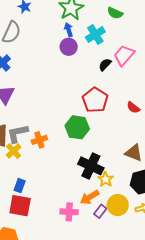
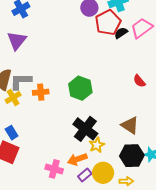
red pentagon: (95, 100) -> (108, 23), moved
blue rectangle: (20, 186) -> (12, 133), turned -64

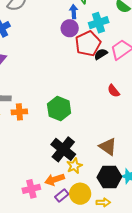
red semicircle: (139, 81) -> (114, 91), moved
pink cross: (54, 169) -> (31, 189), turned -30

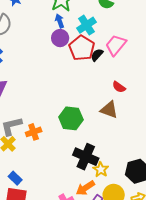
brown triangle: (108, 147) -> (109, 110), moved

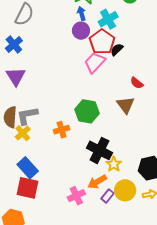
pink trapezoid: (116, 45) -> (95, 63), moved
brown triangle: (109, 110) -> (126, 105), turned 30
orange cross: (34, 132) -> (62, 130), moved
blue rectangle: (15, 178) -> (28, 168), size x1.5

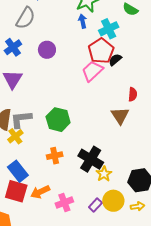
purple circle: (81, 31) -> (47, 50), moved
red semicircle: (137, 83) -> (133, 94), turned -128
green hexagon: (87, 111) -> (58, 120), moved
orange cross: (62, 130) -> (55, 156), moved
orange arrow: (97, 182) -> (40, 192), moved

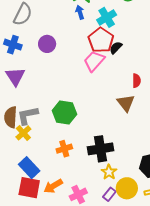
blue cross: (13, 47) -> (13, 45), turned -30
black cross: (91, 159) -> (100, 149), turned -35
yellow star: (104, 174) -> (109, 172), moved

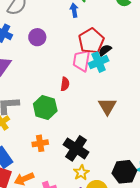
cyan cross: (107, 17) -> (99, 62), moved
pink trapezoid: (94, 61) -> (82, 61), turned -40
red semicircle: (136, 81) -> (65, 84), moved
black cross: (100, 149) -> (76, 148), turned 35

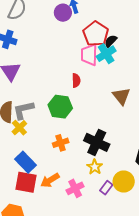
purple circle: (37, 37) -> (63, 13), moved
yellow star: (81, 173) -> (95, 167), moved

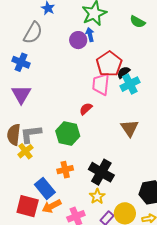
cyan cross: (106, 54) -> (130, 84), moved
red semicircle: (76, 80) -> (86, 109), turned -136
blue rectangle: (26, 162) -> (45, 188), moved

